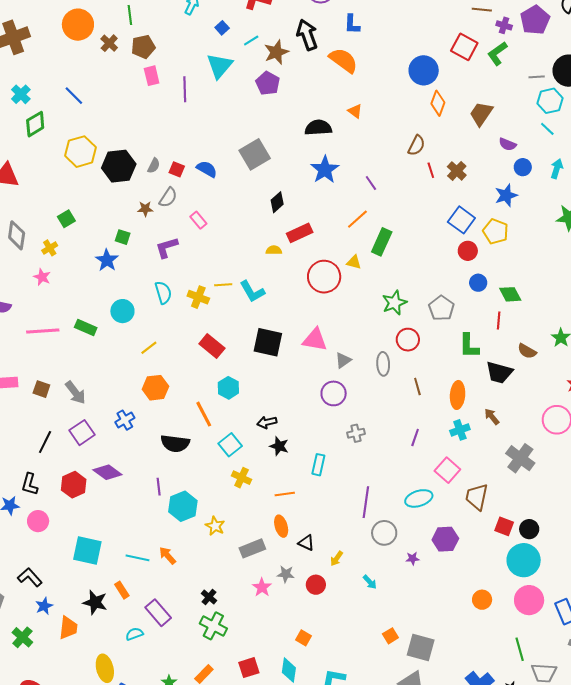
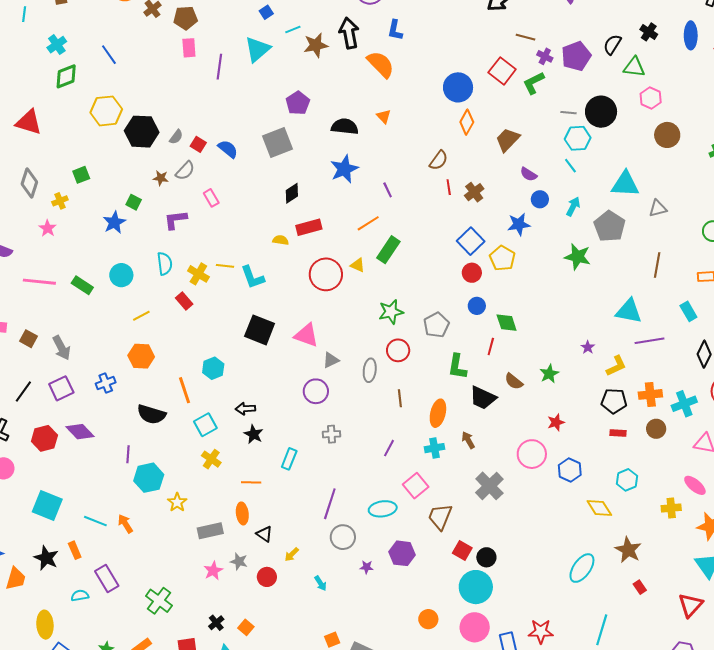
purple pentagon: (268, 83) -> (298, 103), moved
red rectangle: (212, 346) -> (184, 301), moved, size x0.7
black cross: (209, 597) -> (216, 623), moved

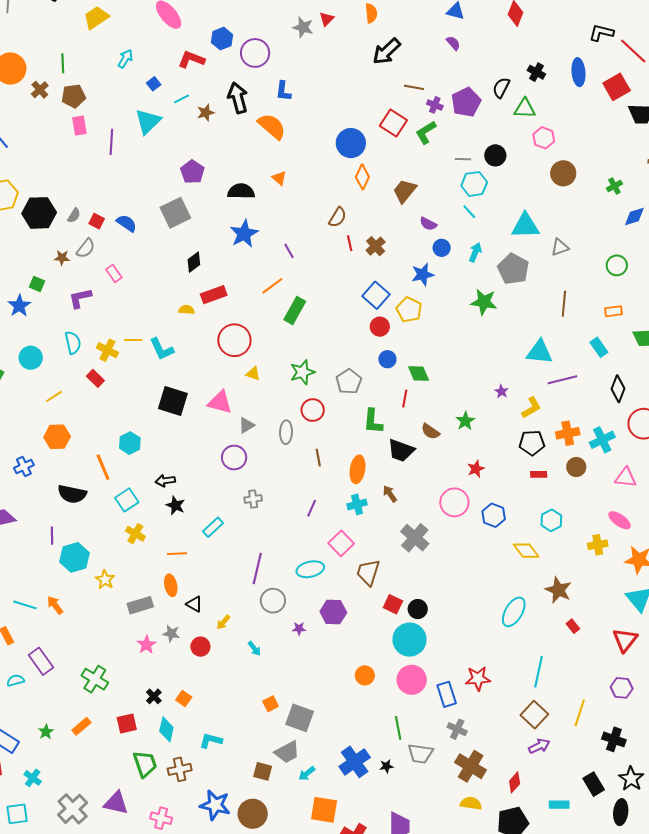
brown star: (316, 45) -> (206, 113), size x0.7
black circle: (601, 112) -> (495, 155), size x0.7
yellow triangle: (358, 265) -> (253, 374), moved
cyan rectangle: (289, 459) -> (213, 527), turned 30

